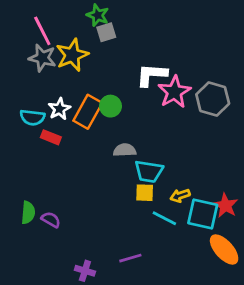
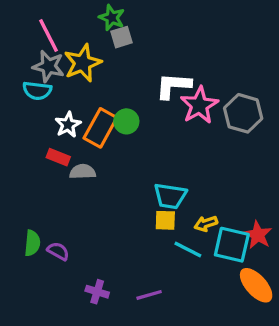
cyan semicircle: (32, 117) -> (37, 91), moved
gray semicircle: (125, 150) -> (83, 172), moved
purple cross: (85, 271) -> (97, 292), moved

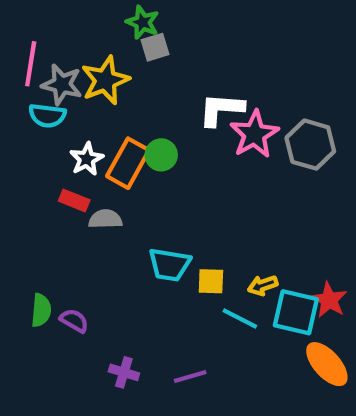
pink line: (49, 35) -> (31, 64), moved, turned 36
cyan trapezoid: (170, 196) -> (169, 265), moved

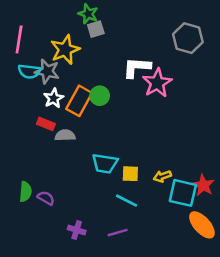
gray star: (62, 84) -> (47, 71), moved
gray hexagon: (310, 145) -> (188, 38), moved
cyan line: (240, 319) -> (126, 201), moved

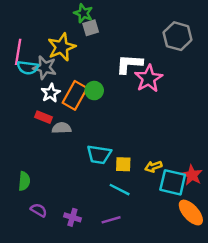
pink line: (19, 39) -> (18, 52), moved
purple semicircle: (46, 198) -> (39, 210), moved

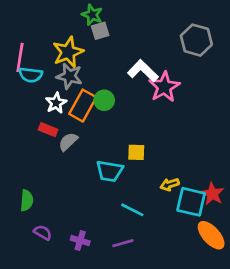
white L-shape: (129, 64) -> (143, 71), turned 40
gray star: (45, 68) -> (69, 76), moved
gray semicircle: (62, 128) -> (68, 142), turned -42
yellow square: (123, 164) -> (136, 152), moved

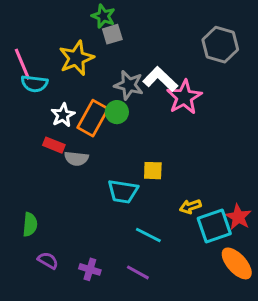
pink line: (20, 57) -> (22, 64), turned -32
gray star: (69, 76) -> (129, 85), moved
gray semicircle: (68, 142) -> (76, 159), turned -130
cyan square: (191, 202) -> (214, 226), turned -32
purple line: (123, 243) -> (138, 272), turned 45

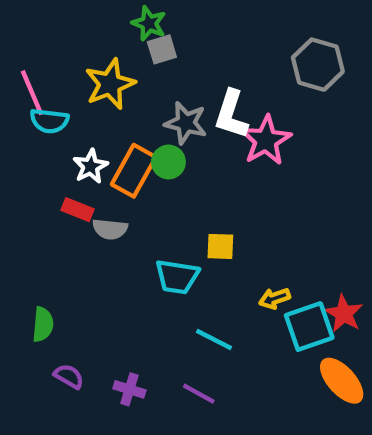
white L-shape: (160, 79) -> (231, 114), turned -116

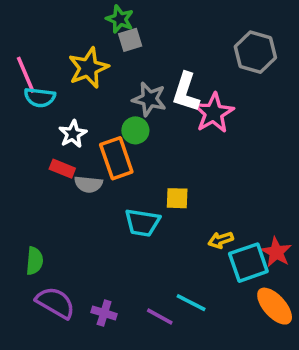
orange rectangle: (134, 171) -> (116, 158), moved, turned -48
cyan line: (214, 340) -> (191, 303), moved
purple semicircle: (69, 376) -> (55, 303), size x1.6

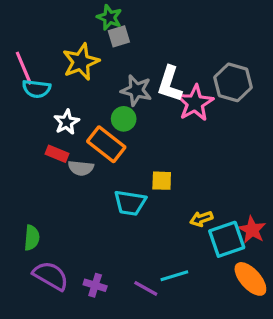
gray hexagon: (255, 52) -> (233, 82), moved
orange rectangle: (116, 158) -> (106, 144), turned -33
cyan line: (191, 303) -> (174, 276), turned -44

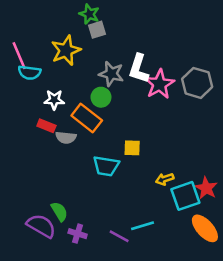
gray hexagon: (233, 82) -> (197, 83), moved
white star: (67, 122) -> (54, 100), turned 30
green semicircle: (32, 238) -> (59, 212), moved, turned -36

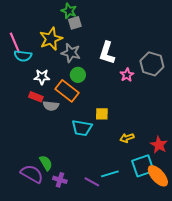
gray star: (111, 74) -> (71, 53), moved
pink star: (159, 84) -> (127, 75), moved, size x0.6
cyan square: (185, 196) -> (143, 166), moved

